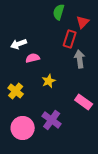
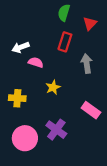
red rectangle: (70, 39) -> (65, 42), moved
pink semicircle: (33, 58) -> (36, 62), turned 32
yellow cross: (16, 91) -> (17, 98), turned -35

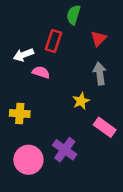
red triangle: (90, 23) -> (98, 39), moved
red rectangle: (65, 42) -> (53, 41), moved
yellow star: (53, 87) -> (81, 101), moved

